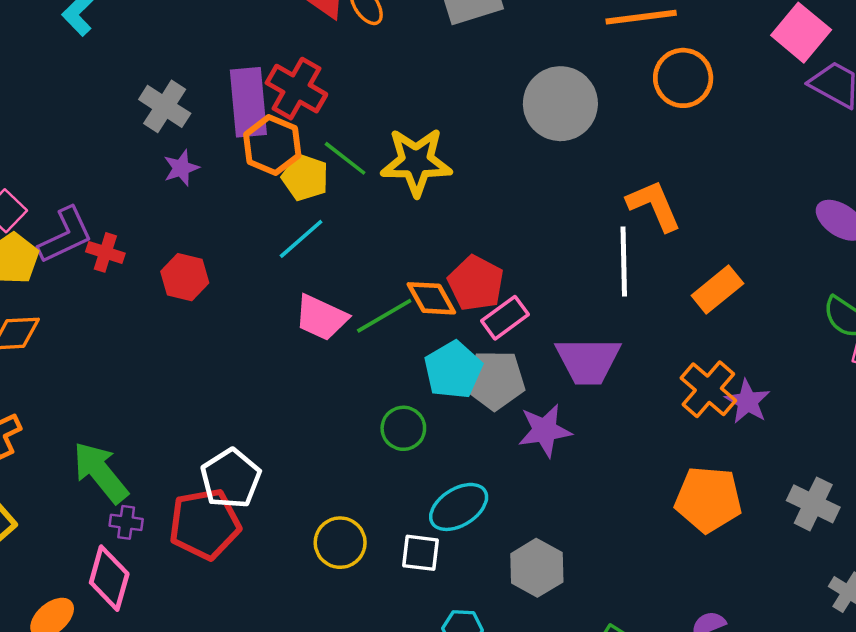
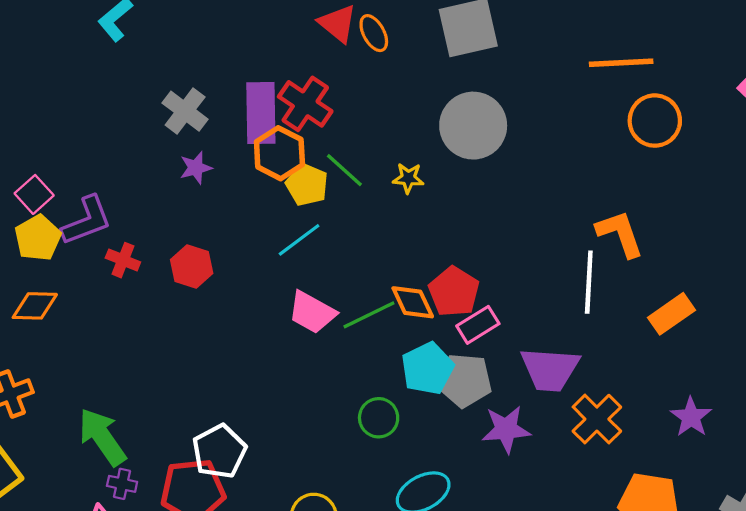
gray circle: (560, 104) -> (473, 126), moved
yellow star: (416, 162) -> (408, 178), size x0.5
red cross: (105, 252) -> (123, 260), moved
orange cross: (708, 389) -> (597, 419), moved

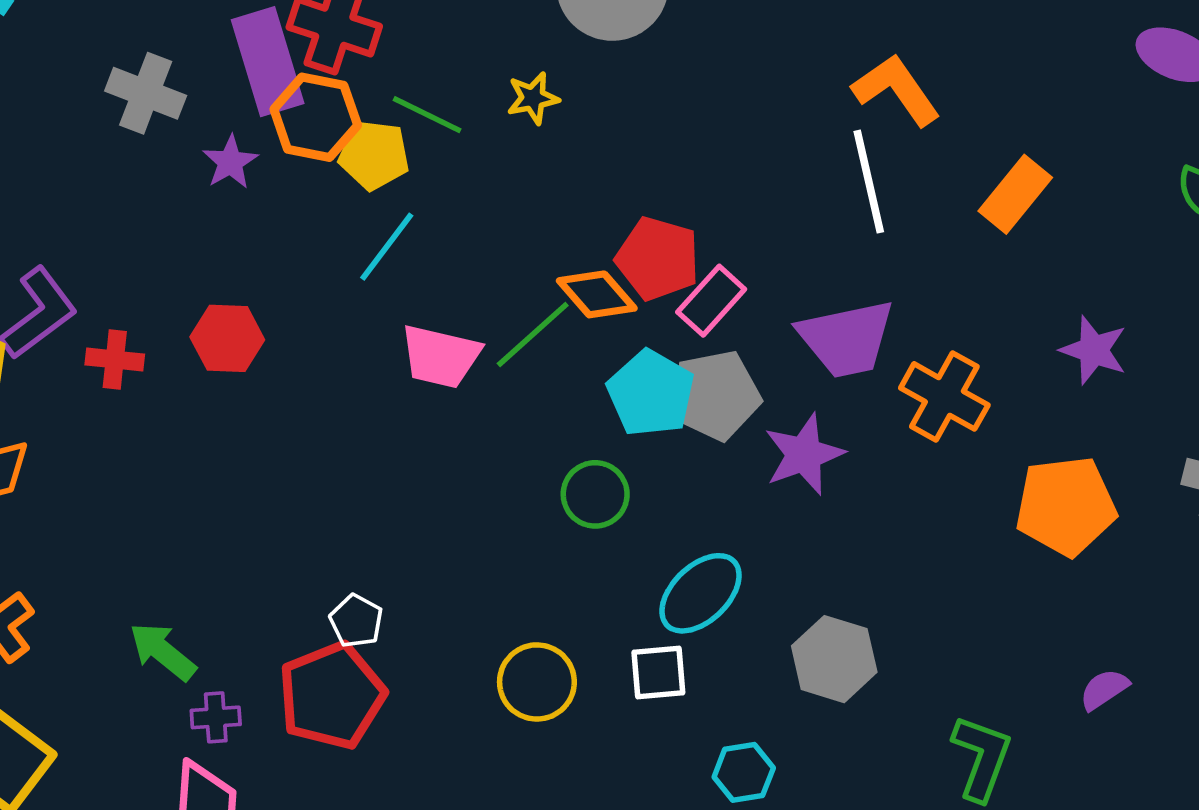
purple star: (196, 168) -> (230, 162), moved
green arrow: (102, 437) -> (163, 651), size x0.7
white pentagon: (219, 451) -> (356, 621), size x0.6

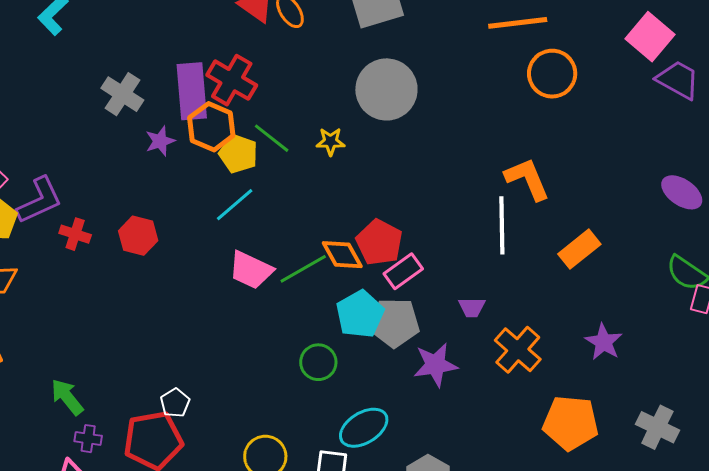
purple trapezoid: (847, 339) -> (472, 307), size x0.5

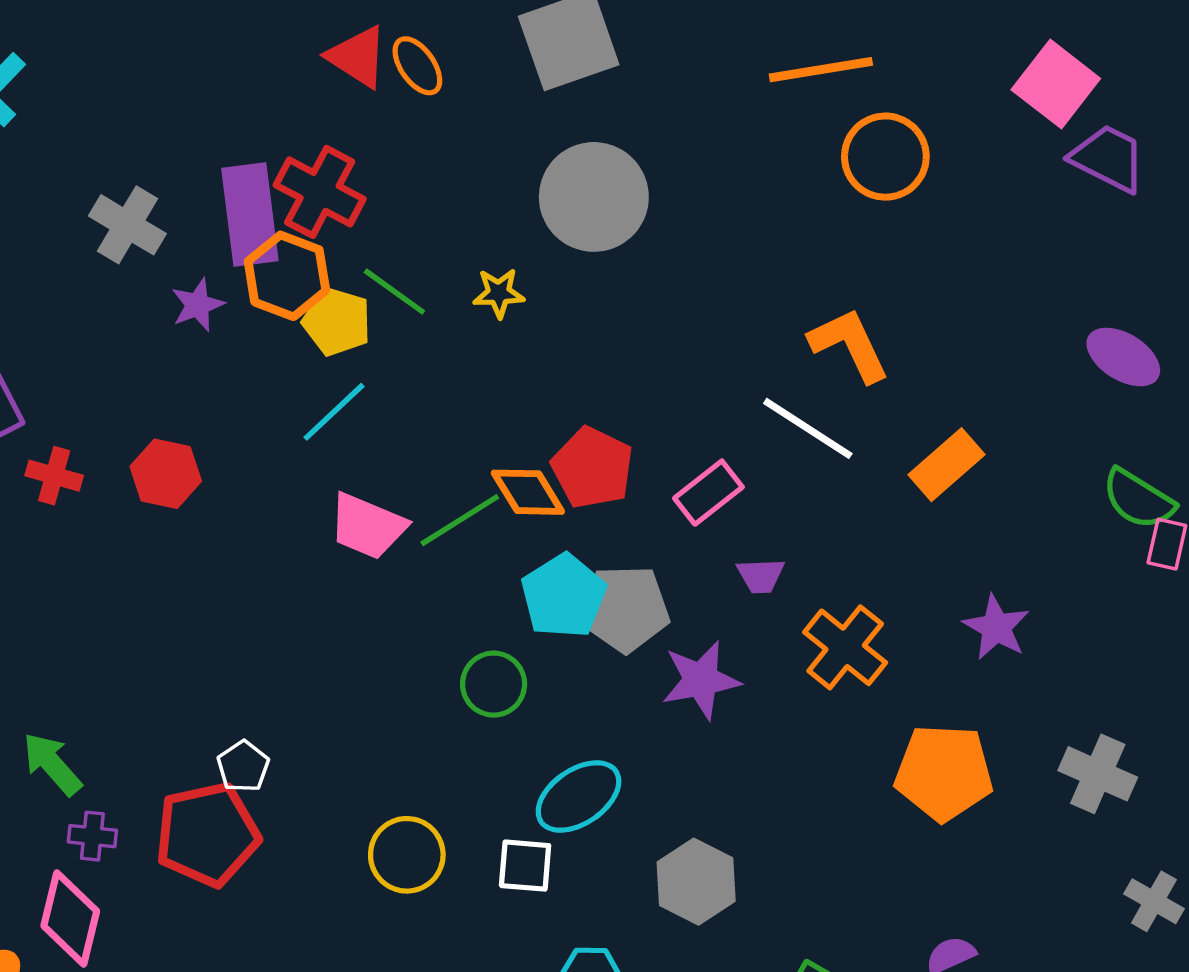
white line: (502, 225) -> (808, 428), turned -54
pink rectangle: (403, 271) -> (708, 493), moved

